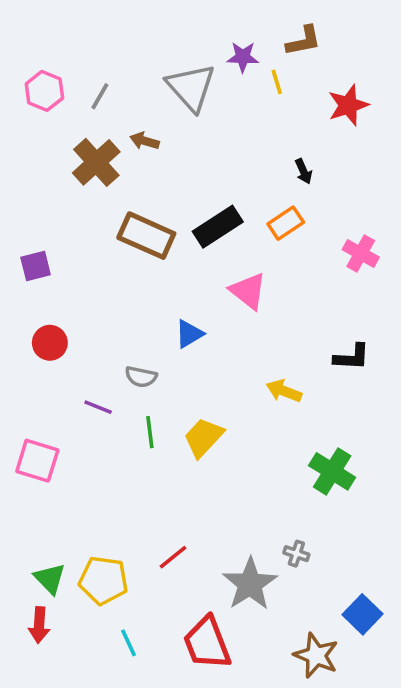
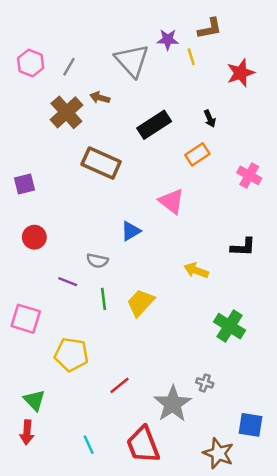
black rectangle: (218, 227) -> (154, 125), moved
yellow pentagon: (103, 580) -> (71, 355), moved
blue square: (362, 614) -> (250, 425), turned -35

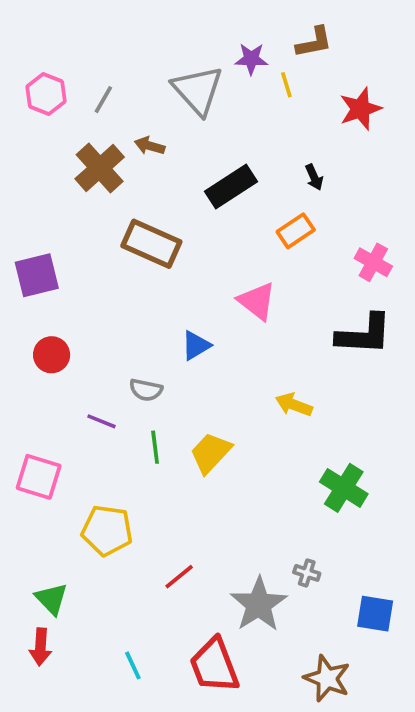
purple square: (24, 184) -> (37, 275), size x1.4
black L-shape: (243, 247) -> (364, 334), moved, size x1.5
blue square: (250, 425) -> (375, 614), moved

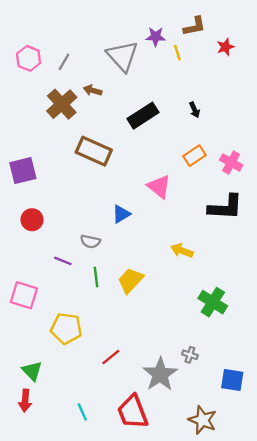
red star: (360, 109) -> (225, 47), moved, size x0.7
orange rectangle: (296, 231) -> (195, 156), moved

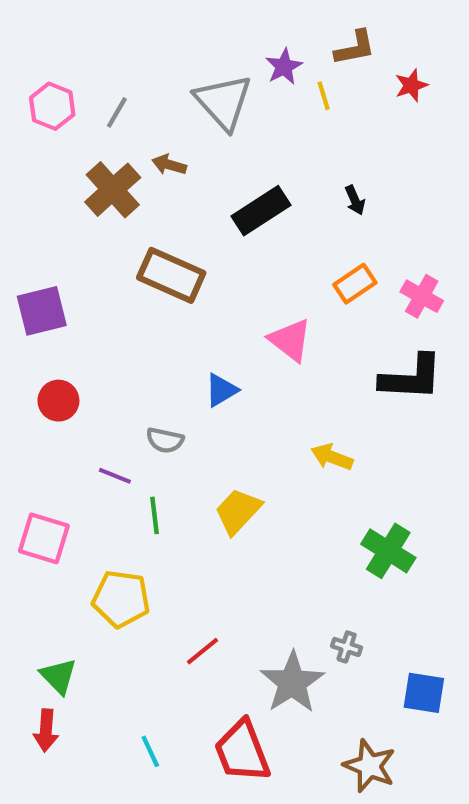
purple star: (156, 37) -> (284, 67), turned -30
green line: (96, 277) -> (154, 515), moved

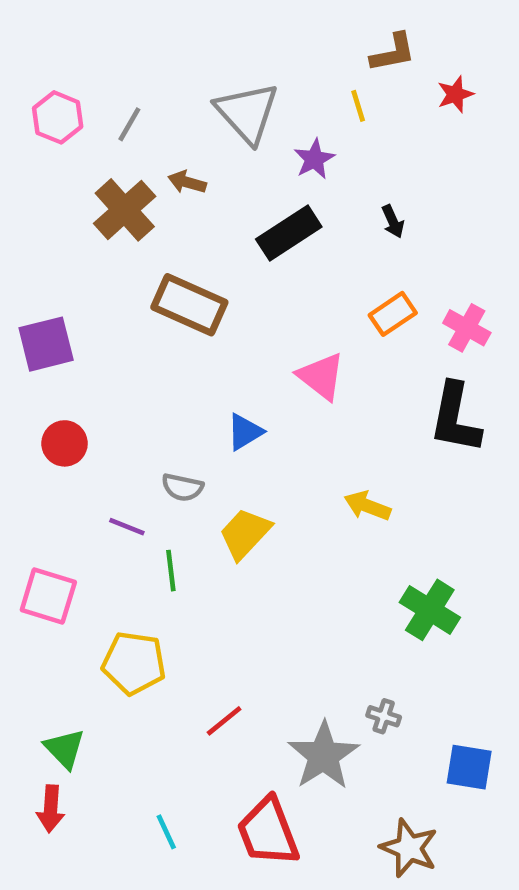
purple star: (284, 67) -> (314, 159), moved
black L-shape: (411, 378) -> (455, 418), turned 98
yellow trapezoid: (238, 511) -> (245, 534), moved

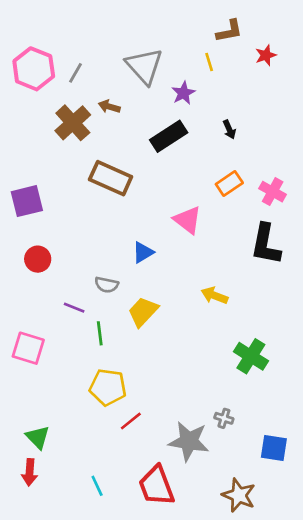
pink hexagon: (58, 117) -> (34, 69), size x1.4
yellow pentagon: (134, 663) -> (108, 387), moved
gray star: (323, 756) -> (189, 441), turned -30

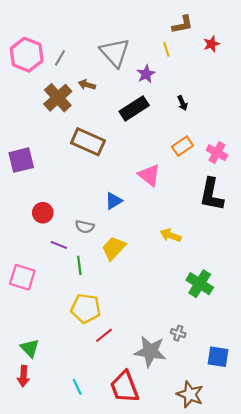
red circle: (38, 259) -> (43, 213), moved

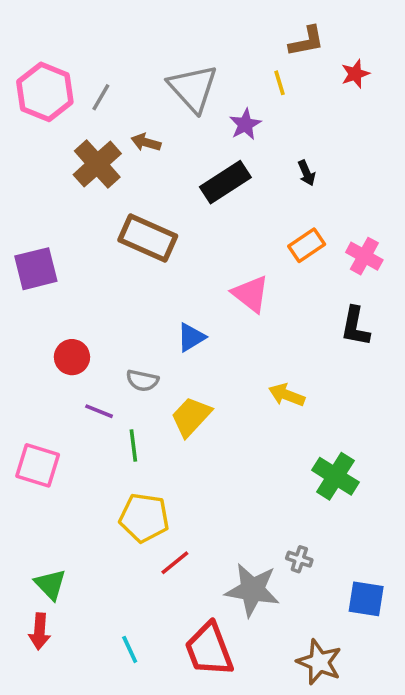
black L-shape: (212, 194) -> (355, 326), size x0.7

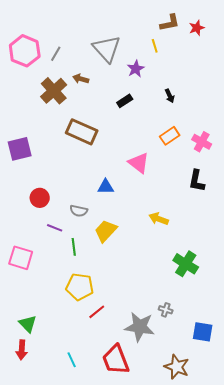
red star: (355, 74) -> (197, 28), moved
black rectangle: (225, 182) -> (125, 101), size x0.6
blue triangle: (191, 337) -> (106, 187), turned 30

